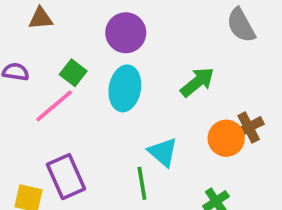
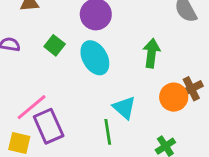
green arrow: (197, 82) -> (151, 53), turned -44
cyan ellipse: (125, 88) -> (95, 58), turned -40
pink line: (54, 106) -> (32, 107), moved

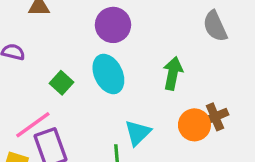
green square: (55, 45) -> (61, 83), moved
cyan triangle: (124, 108) -> (138, 133), turned 30

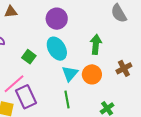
orange circle: (194, 125) -> (92, 74), moved
cyan triangle: (138, 133) -> (70, 74), moved

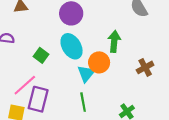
orange circle: (92, 74) -> (99, 62), moved
purple rectangle: (26, 97) -> (38, 99), turned 40

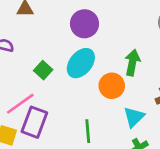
cyan ellipse: (72, 46) -> (81, 63), turned 65
cyan triangle: (86, 74) -> (134, 117), moved

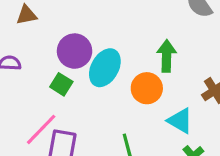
purple circle: (84, 24) -> (75, 51), moved
cyan triangle: (134, 117) -> (180, 121), turned -35

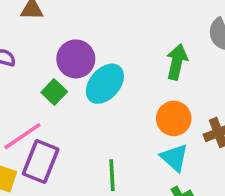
green arrow: (167, 56) -> (177, 62), moved
orange circle: (147, 88) -> (174, 118), moved

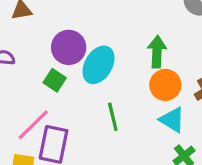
green arrow: (177, 62) -> (157, 52), moved
green line: (112, 175) -> (113, 117), moved

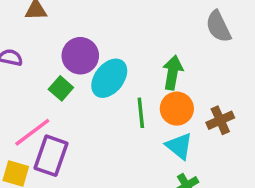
green line: (113, 117) -> (141, 113), moved

